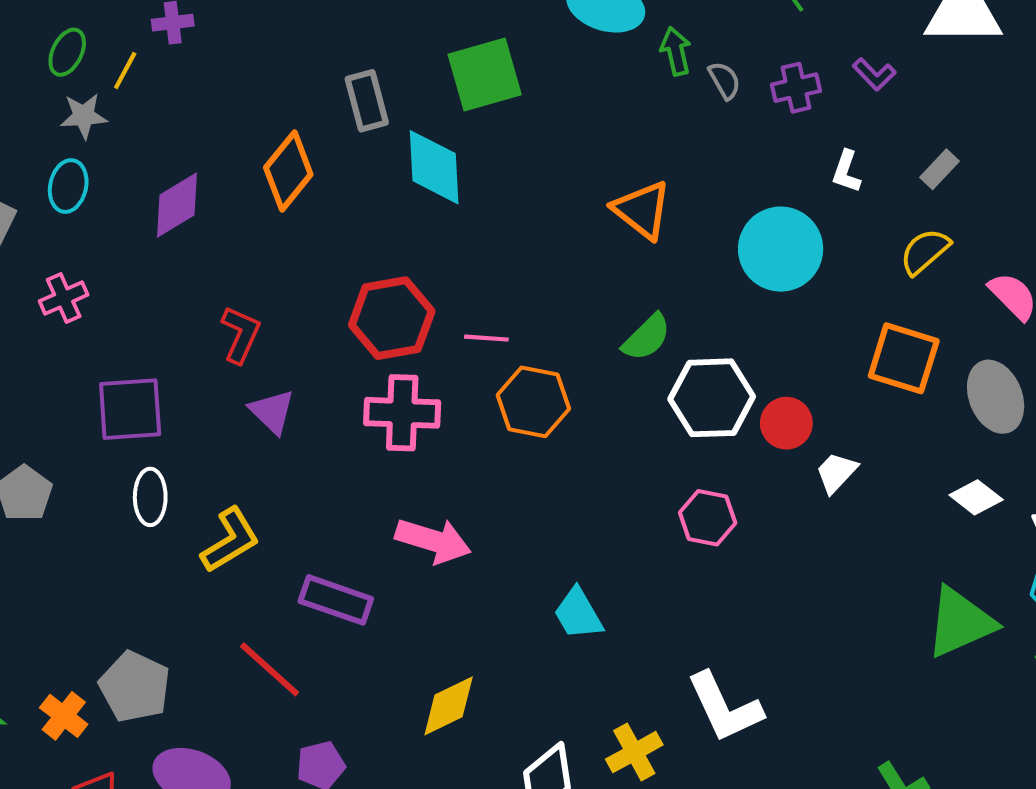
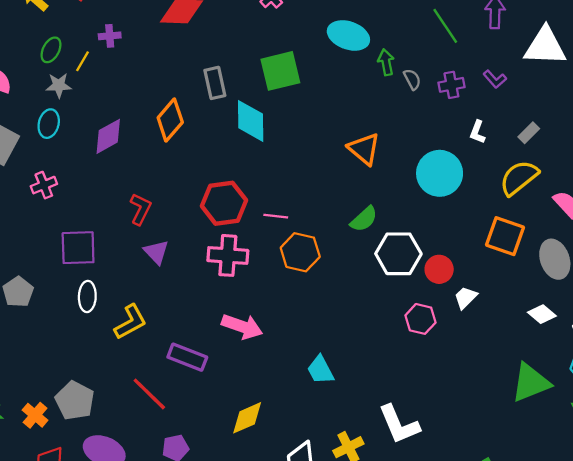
yellow semicircle: (925, 251) -> (519, 178), size x1.4
pink hexagon: (708, 518) -> (420, 319), moved

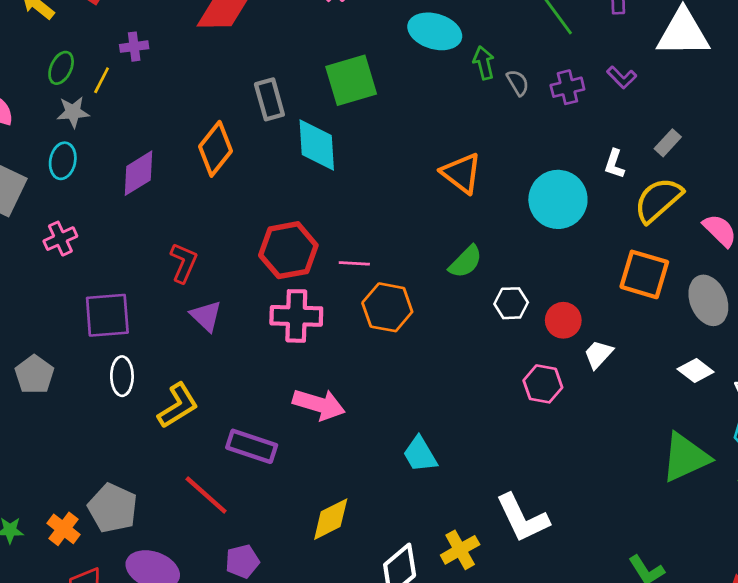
white L-shape: (477, 132) -> (614, 164), moved
white hexagon: (398, 254) -> (511, 303), size x0.6

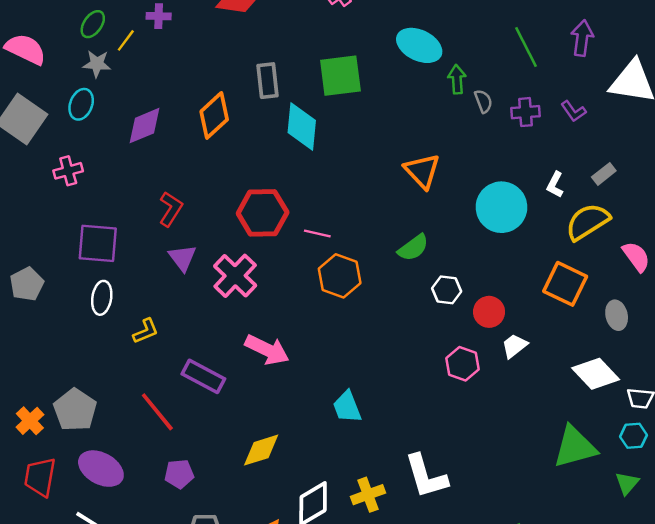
gray ellipse: (708, 300) -> (617, 315), size x0.7
pink cross: (296, 316) -> (235, 276), moved, turned 33
white diamond: (696, 371) -> (596, 374), size x1.5
yellow L-shape: (178, 406) -> (146, 331), size x0.7

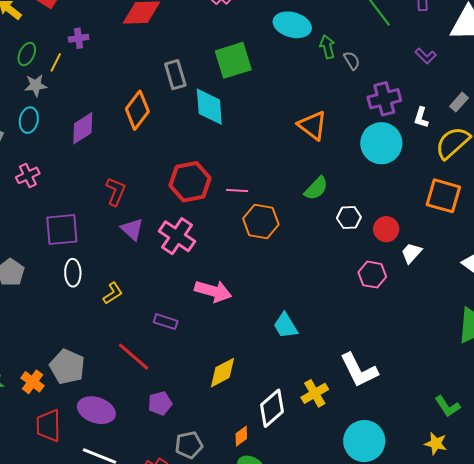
purple cross: (525, 112) -> (384, 99), moved, size x1.4
purple rectangle: (203, 376) -> (166, 322), size x0.7

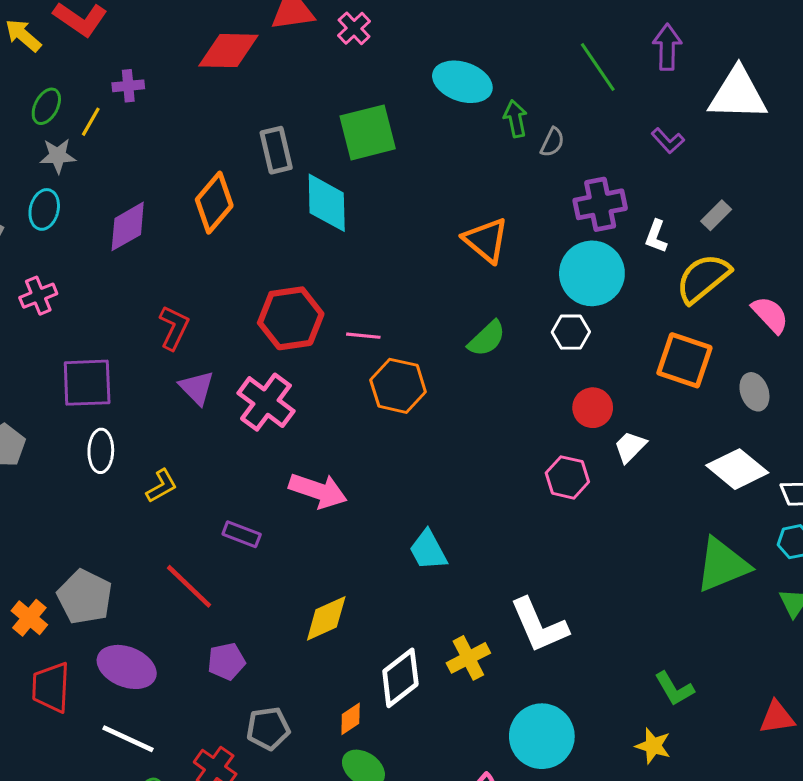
gray semicircle: (352, 61) -> (552, 142), turned 54
white hexagon: (349, 217) -> (571, 332), moved

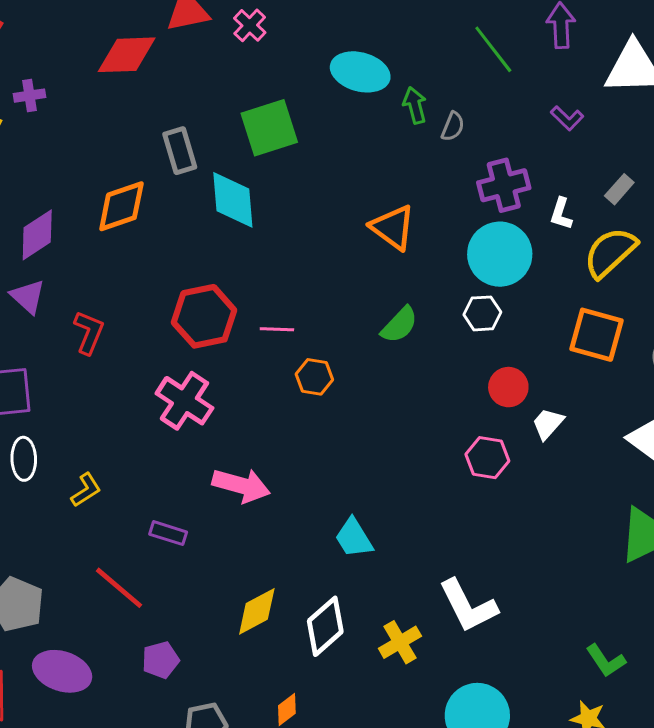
orange diamond: (214, 203) -> (121, 206), turned 34
orange hexagon: (398, 386) -> (314, 377), size x0.7
purple triangle: (197, 388) -> (28, 297), moved
white diamond: (400, 678) -> (325, 626), moved

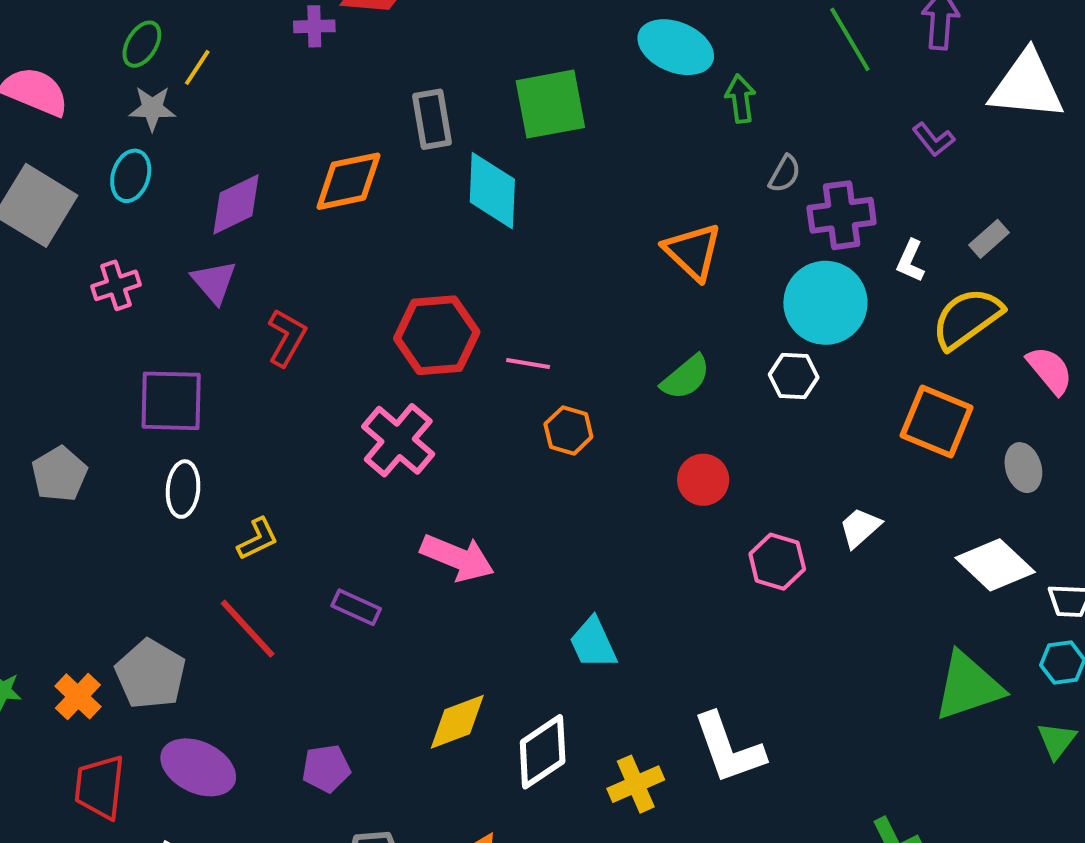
purple cross: (29, 96) -> (314, 26), moved
gray semicircle: (453, 126) -> (785, 174), moved
red circle: (508, 387) -> (703, 480), moved
red line: (119, 588) -> (248, 629), moved

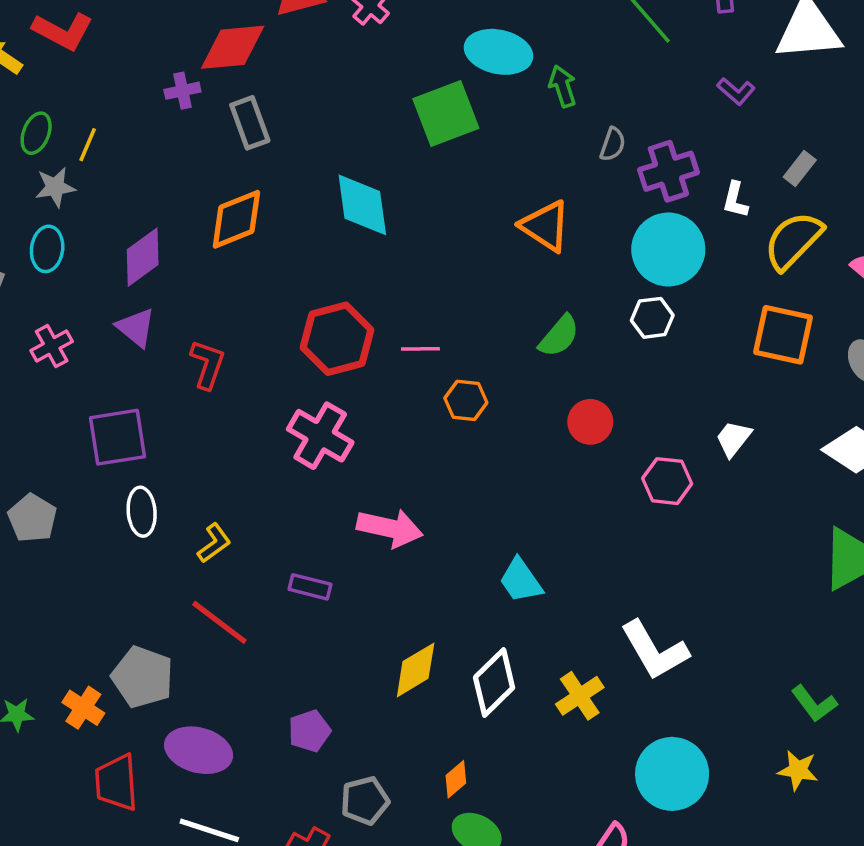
green square: (550, 104) -> (446, 113), moved
gray rectangle: (432, 119) -> (250, 123), moved

